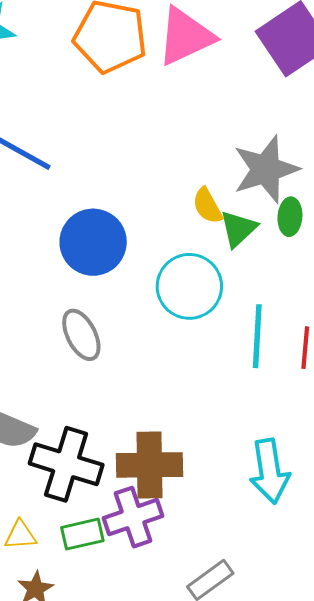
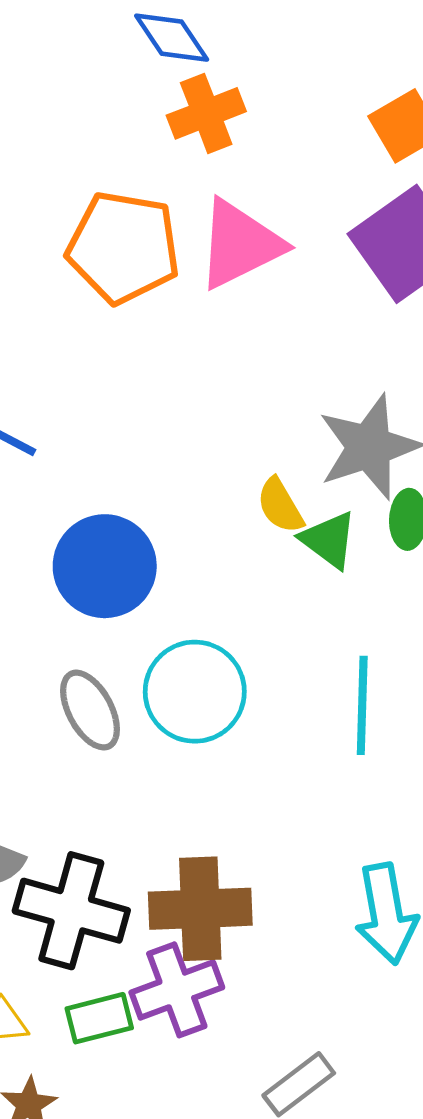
green triangle: (238, 229) -> (329, 540), turned -39
cyan circle: (189, 286) -> (195, 692), moved

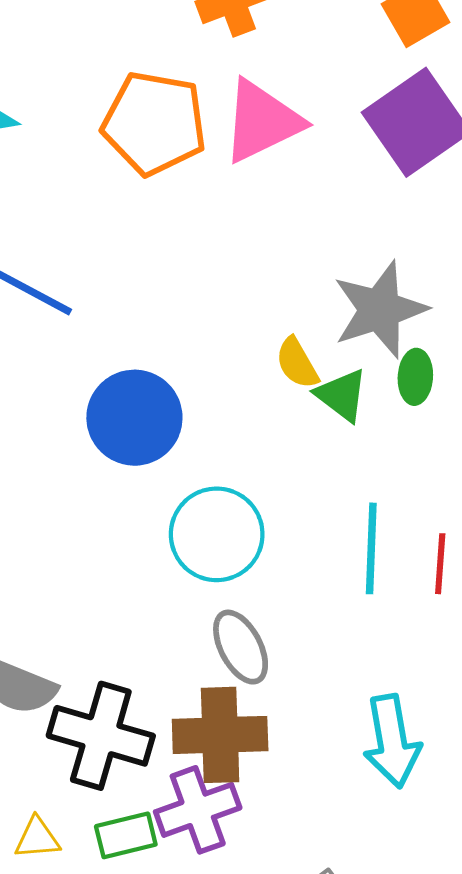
gray ellipse: (90, 710) -> (241, 647), moved

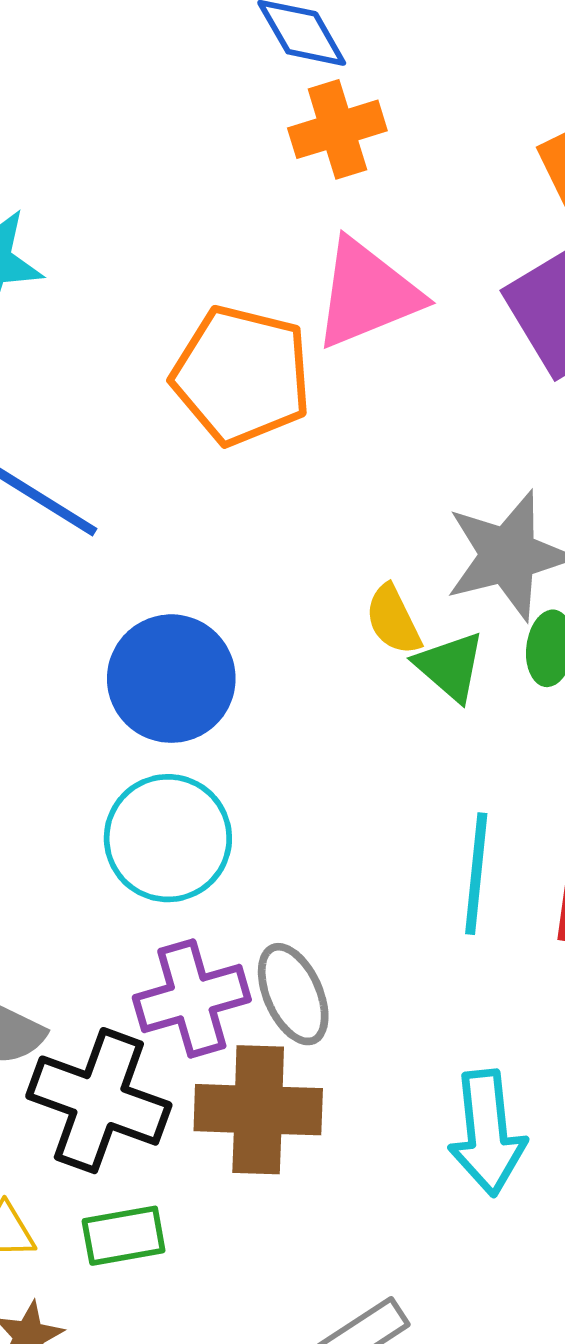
orange pentagon: (154, 123) -> (242, 375), moved
cyan circle: (217, 534) -> (168, 838), moved
purple cross: (198, 810) -> (192, 999), moved

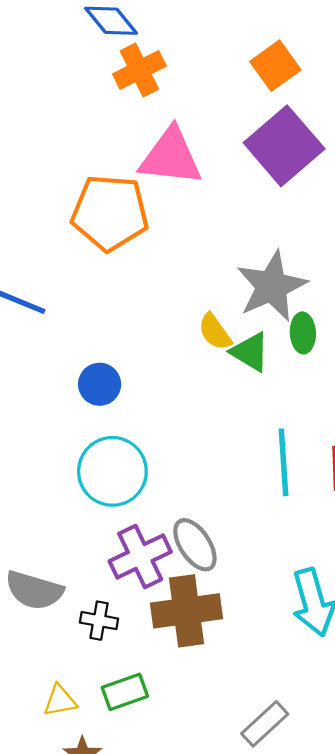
pink triangle: (367, 294) -> (171, 157), turned 38
blue circle: (171, 679) -> (100, 384), size x0.6
black cross: (99, 1101) -> (99, 621), size x0.5

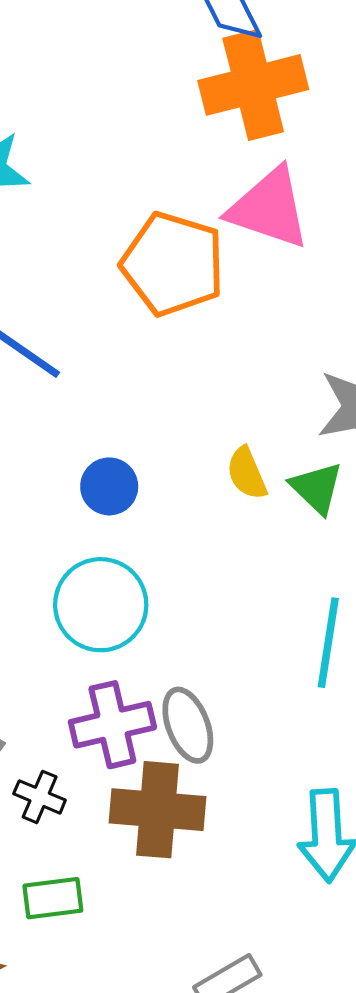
orange cross: (139, 70) -> (253, 85), size x1.5
yellow semicircle: (215, 332) -> (247, 473), moved

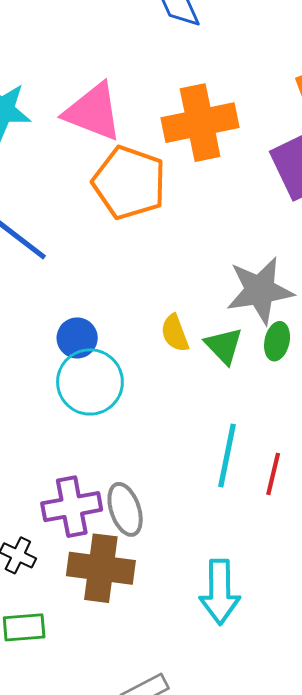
orange cross: (253, 85) -> (200, 123), moved
pink triangle: (269, 208) -> (93, 112), moved
cyan circle: (101, 605) -> (90, 382), moved

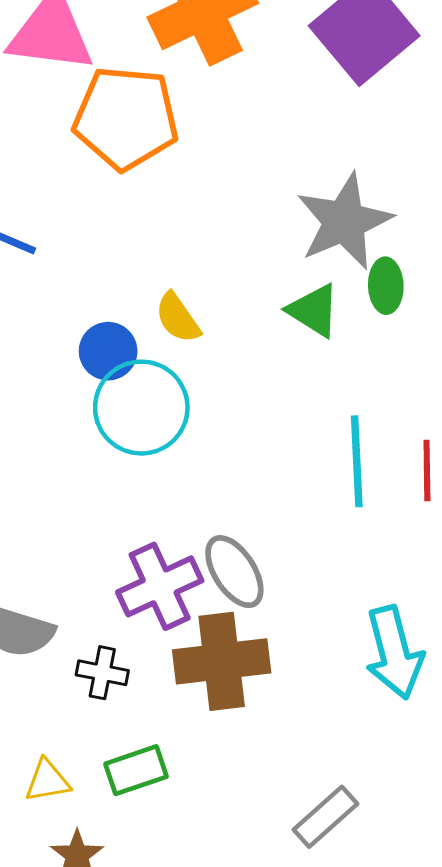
yellow semicircle: (175, 333) -> (178, 318), moved

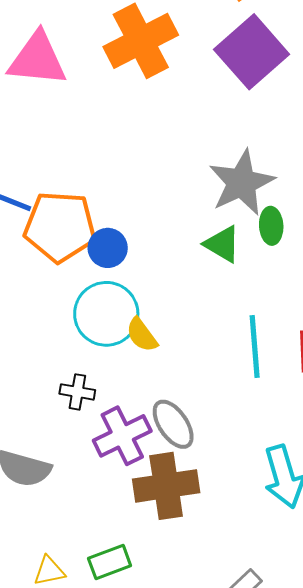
orange pentagon: (126, 118) -> (60, 227), moved
yellow semicircle: (178, 318) -> (142, 335), moved
blue circle: (108, 351) -> (108, 248), moved
black cross: (102, 673) -> (77, 392), moved

